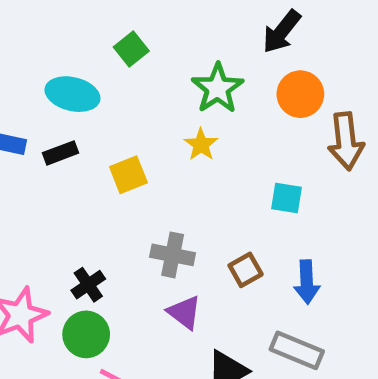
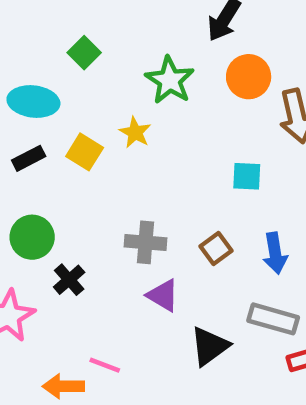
yellow star: (201, 145) -> (135, 132), moved
yellow square: (128, 175) -> (85, 152), moved, turned -30
green circle: (86, 334) -> (32, 237), moved

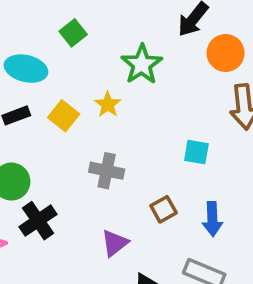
orange circle: (249, 77) -> (226, 53), moved
gray cross: (145, 242) -> (107, 171), moved
black cross: (69, 280) -> (38, 221), size x1.4
purple triangle: (163, 295) -> (115, 243), turned 44

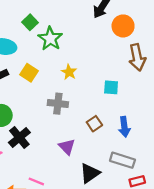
green star: (142, 64) -> (50, 39), moved
yellow star: (108, 104) -> (69, 72), moved
purple triangle: (115, 243) -> (67, 147), turned -30

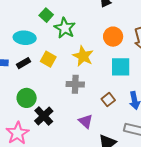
orange circle: (123, 26) -> (113, 37), moved
yellow star: (69, 72) -> (83, 56), size x1.5
cyan square: (111, 87) -> (121, 67), size x1.5

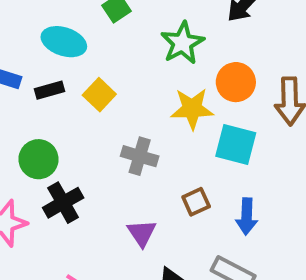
green star: (65, 28) -> (183, 43), moved
yellow star: (83, 56) -> (192, 109), moved, turned 30

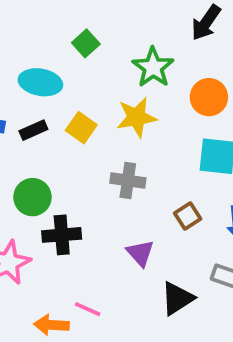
yellow star: (192, 109) -> (137, 117), moved
black cross: (63, 203) -> (62, 235), turned 33

